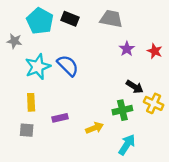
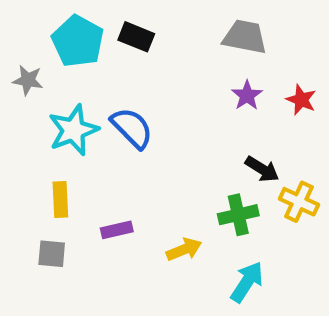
gray trapezoid: (111, 19) -> (245, 37), moved

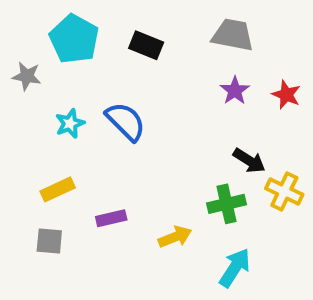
black rectangle: (136, 37) -> (146, 45), moved
cyan star: (73, 130) -> (70, 124), size x0.6
yellow rectangle: (60, 200) -> (58, 189), turned 68

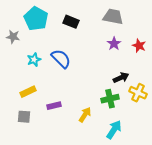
black arrow: (249, 161) -> (121, 78), turned -56
yellow arrow: (175, 237) -> (85, 115), turned -35

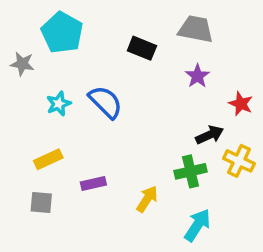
black rectangle: (71, 22) -> (142, 48), moved
red star: (139, 46) -> (241, 104), moved

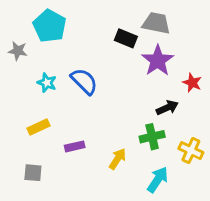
black rectangle: (142, 48) -> (126, 38), moved
purple star: (197, 76) -> (158, 61), size x1.6
cyan star: (59, 104) -> (47, 83), turned -30
yellow cross: (239, 161) -> (191, 151), moved
gray square: (41, 203) -> (33, 173), moved

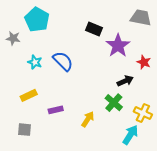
gray trapezoid: (156, 23) -> (141, 18), moved
green cross: (152, 137) -> (114, 103), turned -36
cyan arrow: (158, 180) -> (130, 135), moved

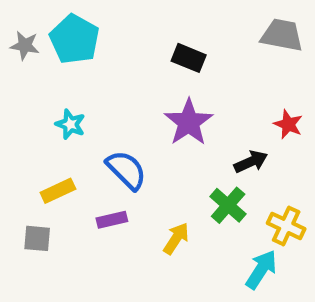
gray star: (13, 38) -> (25, 45), moved
purple star: (118, 46) -> (189, 122), moved
blue semicircle: (63, 61) -> (126, 170), moved
gray square: (25, 130) -> (37, 238), moved

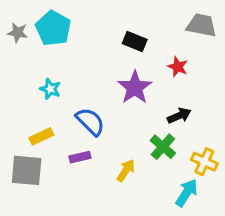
red star: (288, 124) -> (178, 67), moved
gray square: (37, 238) -> (27, 170), size x1.6

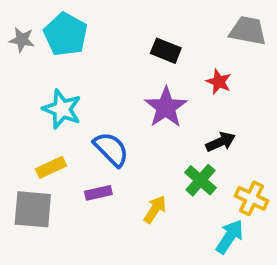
cyan star: (50, 89) -> (62, 109), size x1.5

